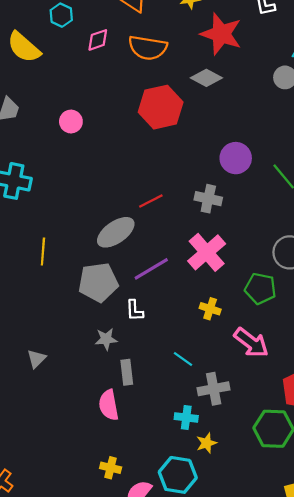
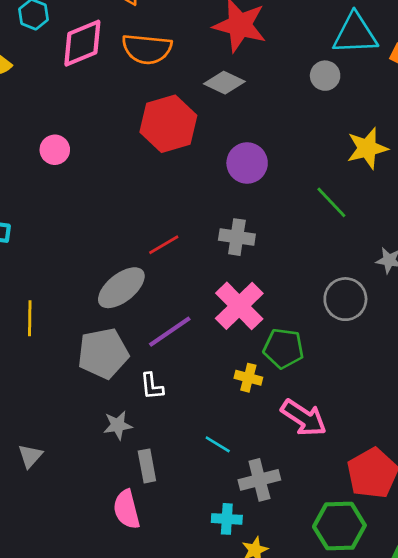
pink diamond: (98, 40) -> (82, 43), size x1.6
purple circle: (236, 158) -> (247, 163), moved
green pentagon: (260, 289) -> (284, 348), moved

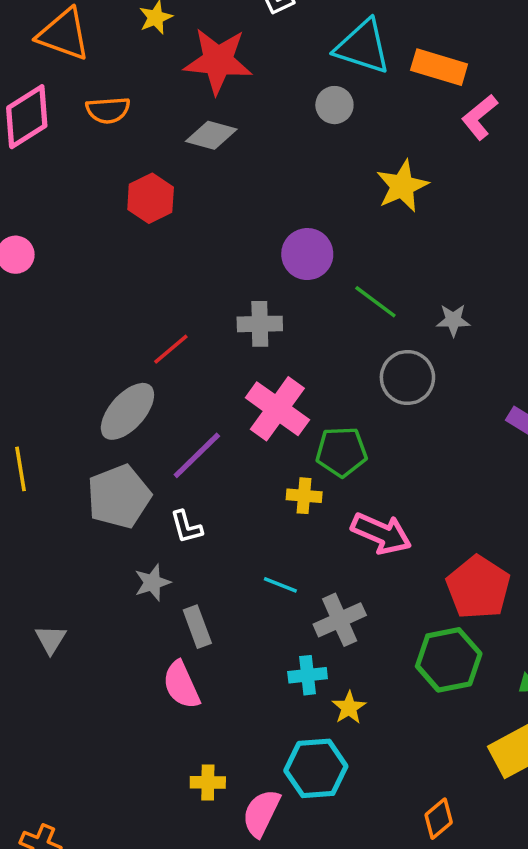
cyan triangle: (355, 34) -> (363, 47), turned 30
orange semicircle: (147, 49) -> (108, 110), size x0.7
red hexagon: (168, 124) -> (151, 198), size x0.7
purple circle: (247, 163) -> (307, 254), moved
green line: (331, 202) -> (375, 302), moved

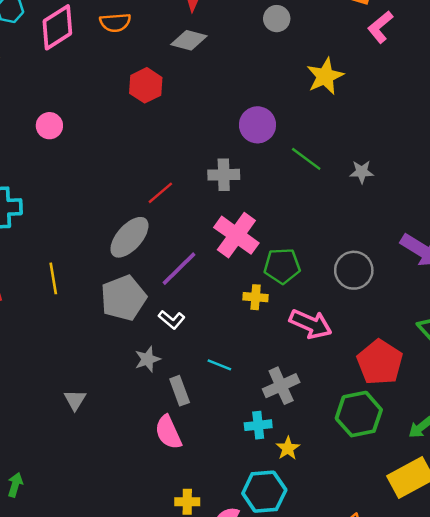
gray circle: (407, 378) -> (354, 270), moved
white L-shape: (186, 527) -> (172, 320), turned -35
cyan line: (280, 585) -> (219, 365), moved

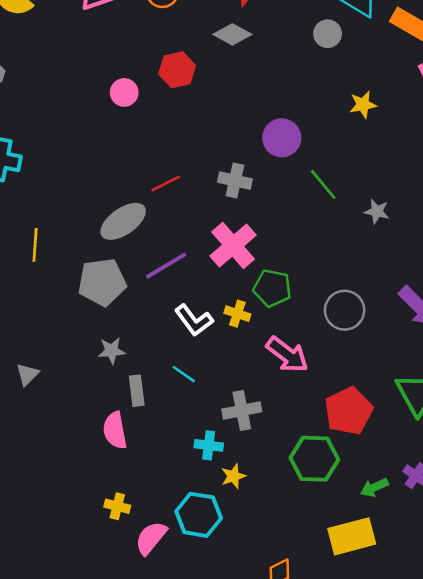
yellow star: (325, 76) -> (363, 105), size x0.7
pink circle: (49, 126) -> (124, 92), moved
white L-shape: (172, 320) -> (194, 320), moved, size x1.4

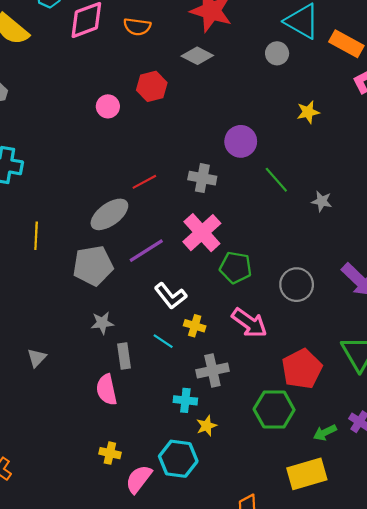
yellow cross: (237, 314) -> (195, 326), moved
gray triangle: (27, 374) -> (37, 358), moved

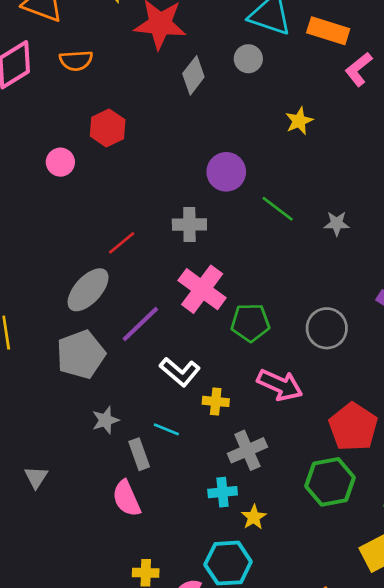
gray diamond: (197, 56) -> (193, 75), moved, turned -68
cyan line: (163, 341) -> (166, 429), moved

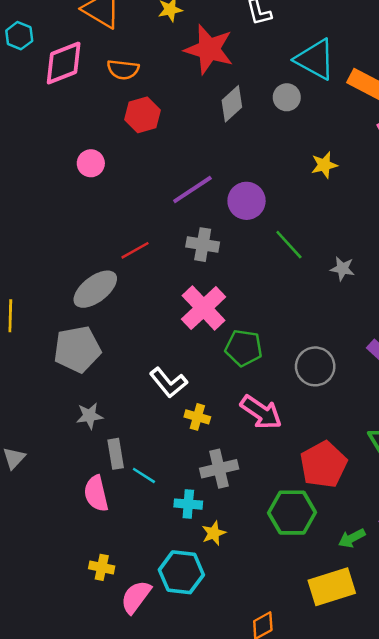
red hexagon: (108, 128) -> (143, 115), moved
purple line: (140, 324) -> (192, 189), moved
cyan line: (166, 429) -> (144, 475), moved

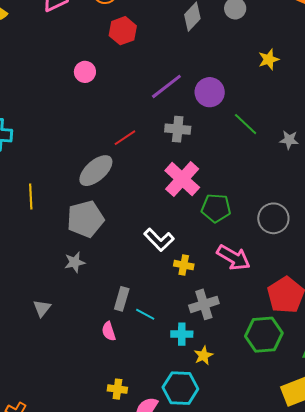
gray star: (90, 416) -> (75, 262), moved
gray rectangle: (116, 454) -> (122, 299), turned 30
pink semicircle: (96, 494) -> (109, 331), size x0.7

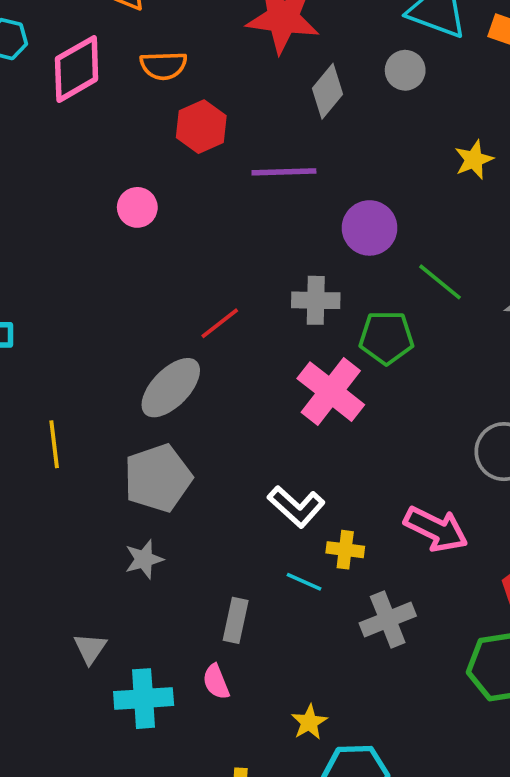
purple line: (166, 86) -> (284, 172), moved, turned 40
green pentagon: (216, 208) -> (386, 338), moved
cyan line: (145, 314) -> (304, 582), moved
cyan cross: (182, 334) -> (144, 699), moved, size x1.4
yellow star: (203, 355) -> (309, 722), moved

